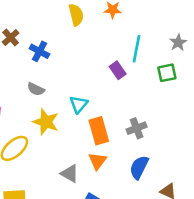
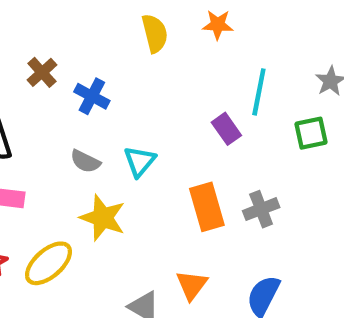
cyan triangle: (79, 104) -> (140, 161), moved
gray cross: (137, 128) -> (261, 209), moved
orange rectangle: (99, 131) -> (207, 207), moved

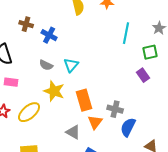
brown cross: (42, 72) -> (26, 24), turned -32
purple rectangle: (226, 129) -> (143, 75), moved
orange rectangle: (207, 207) -> (84, 100), moved
gray cross: (261, 209) -> (115, 109), moved, turned 35

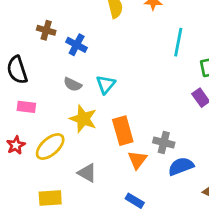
blue semicircle: (128, 127) -> (181, 166), turned 42
gray triangle: (73, 132) -> (87, 173), moved

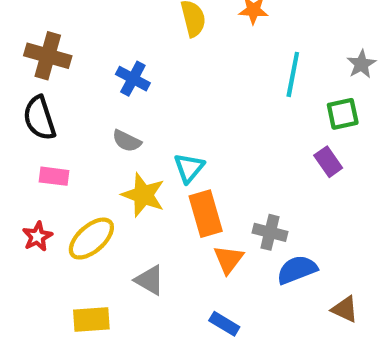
brown cross: (46, 30) -> (48, 56), moved, size x1.5
cyan triangle: (106, 84) -> (189, 168), moved

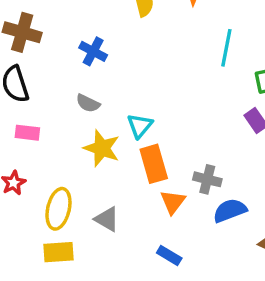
yellow ellipse: (91, 239) -> (58, 209), moved, turned -36

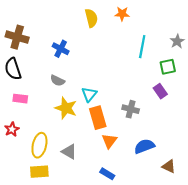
gray cross: (207, 179) -> (131, 109), moved

